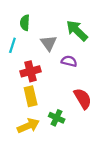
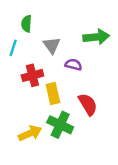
green arrow: (77, 31) -> (96, 37), moved, turned 130
yellow rectangle: (31, 96) -> (53, 94), moved
green cross: (57, 118) -> (60, 125), size x1.5

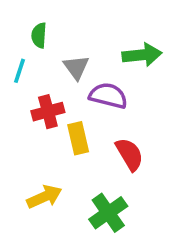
purple semicircle: (73, 65) -> (108, 96), size x1.5
green cross: (60, 125) -> (108, 213), moved, turned 30

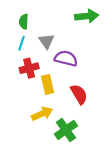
green arrow: (142, 55) -> (87, 16), moved
cyan line: (20, 71) -> (22, 43), moved
yellow arrow: (44, 197) -> (42, 114), moved

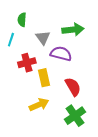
green arrow: (87, 16) -> (73, 30), moved
cyan line: (22, 43) -> (11, 40), moved
green cross: (66, 130) -> (75, 116), moved

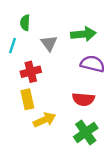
purple semicircle: (61, 54) -> (93, 64), moved
yellow rectangle: (44, 78) -> (27, 99), moved
red semicircle: (73, 87) -> (83, 99), turned 126

